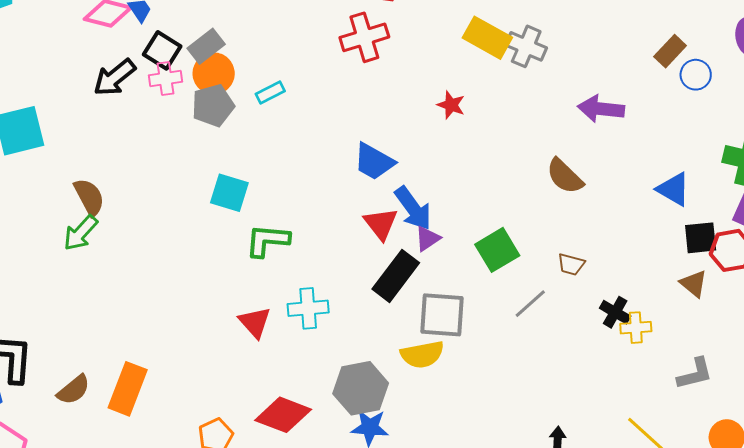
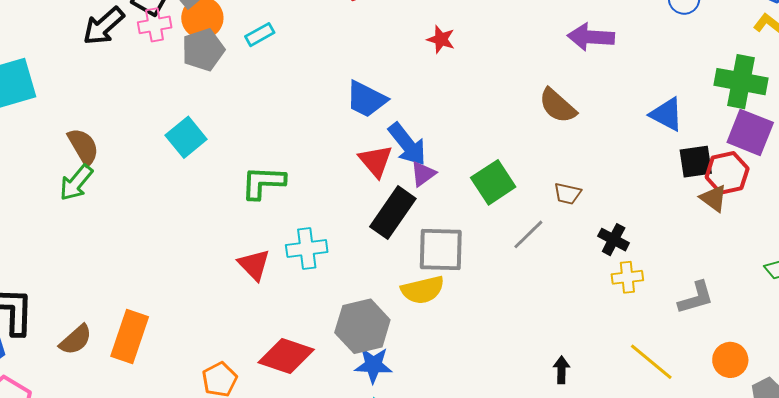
cyan square: (229, 193) -> (186, 137), moved, turned 36
brown triangle: (694, 284) -> (714, 198), moved
yellow cross: (636, 328) -> (627, 277), moved

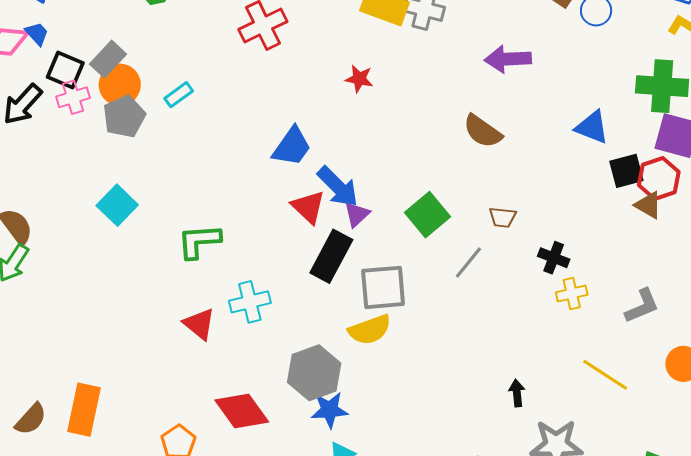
blue trapezoid: (366, 99) -> (292, 147), turned -75
red diamond: (286, 356) -> (242, 411), turned 42

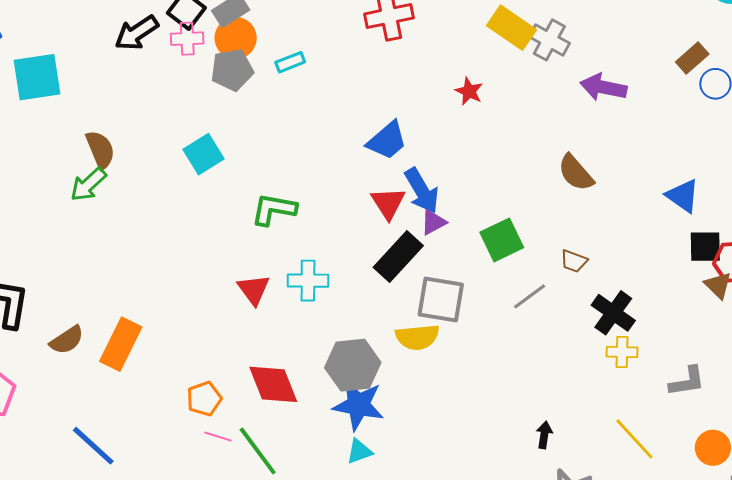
purple arrow: (508, 59) -> (603, 87), moved
black cross: (554, 258) -> (613, 313), size x1.4
blue star: (329, 410) -> (358, 405), size x1.4

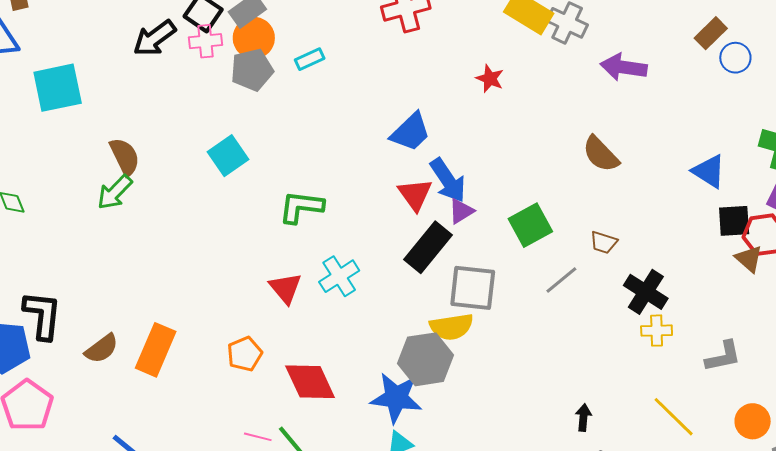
cyan cross: (308, 281) -> (339, 276), turned -30
gray hexagon: (353, 365) -> (426, 359), moved
orange pentagon: (204, 399) -> (245, 354), moved

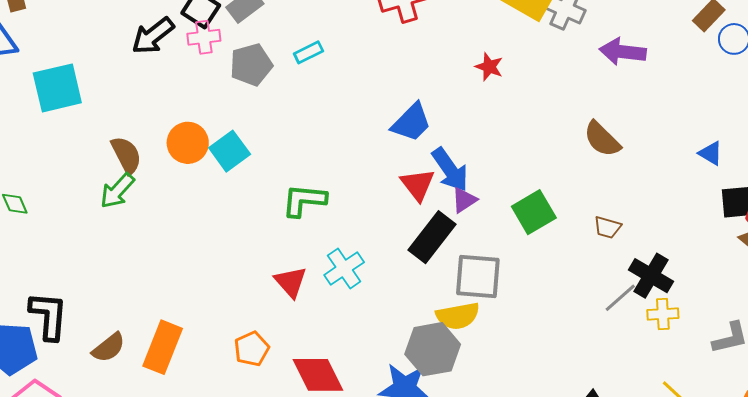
orange circle: (254, 38) -> (188, 143), moved
blue triangle: (709, 171) -> (711, 153), size x0.7
gray line: (561, 280) -> (620, 298), moved

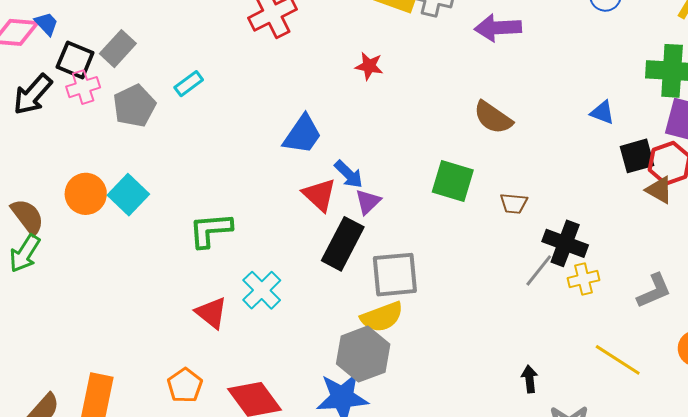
blue arrow: (450, 170) -> (349, 174), size x0.7
green square: (534, 212) -> (453, 181), moved, turned -33

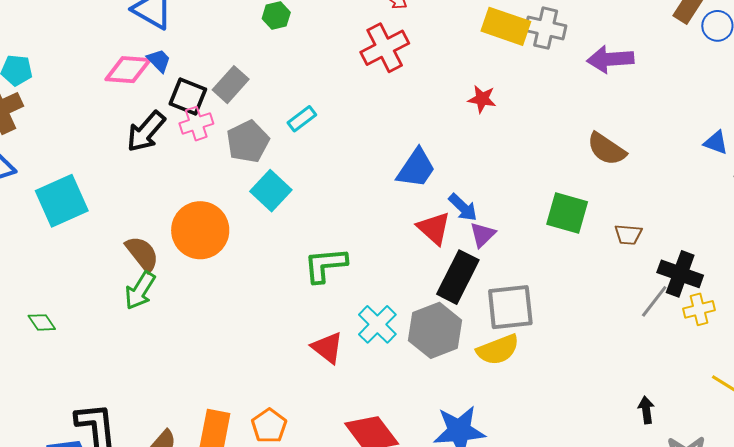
orange circle: (86, 194) -> (200, 230), size x1.4
cyan square: (128, 195) -> (271, 191), moved
gray hexagon: (363, 354) -> (435, 330), moved
orange pentagon: (185, 385) -> (269, 426), moved

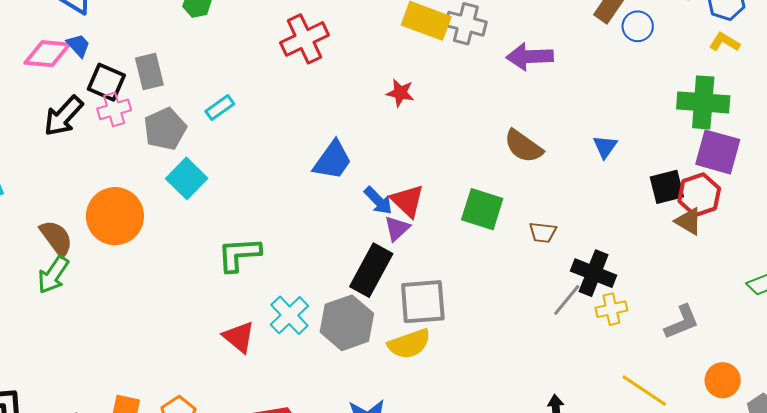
gray rectangle: (231, 85) -> (149, 71), turned -57
blue triangle: (716, 143) -> (605, 147), moved, turned 44
red triangle: (434, 228) -> (407, 201), moved

